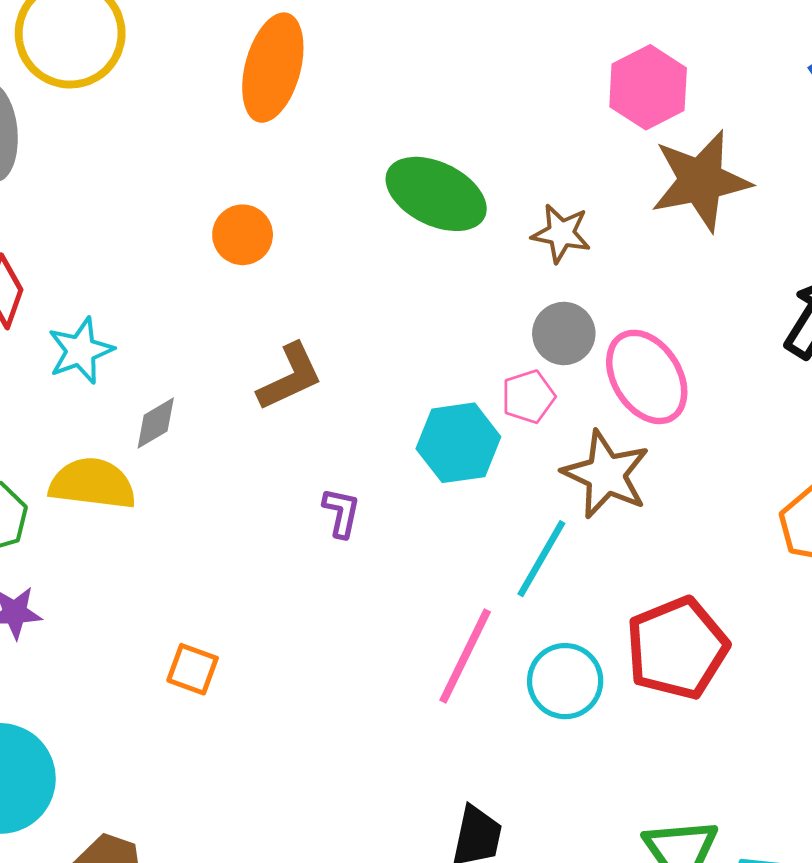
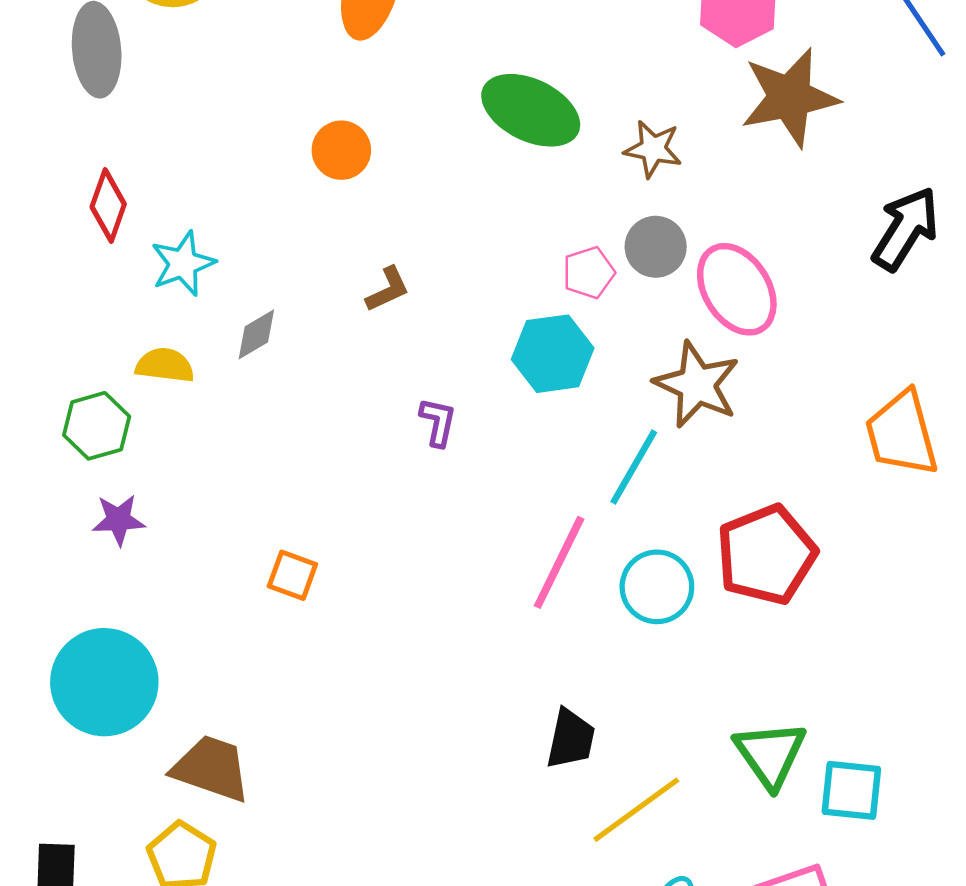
brown L-shape: (290, 377) -> (388, 289), size x0.7
pink pentagon: (528, 397) -> (589, 273), moved
yellow semicircle: (92, 484) -> (165, 365), moved, size x0.7

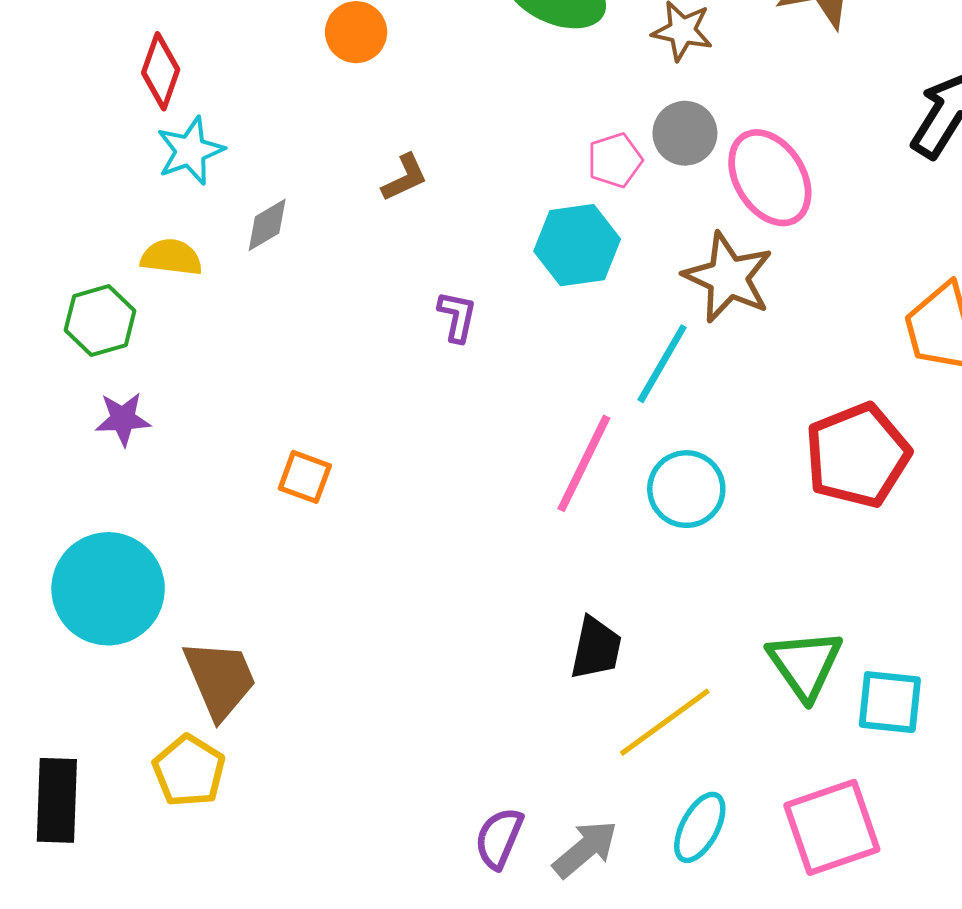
red diamond: (108, 206) -> (161, 71), moved
red pentagon: (766, 555) -> (857, 455), moved
brown trapezoid: (211, 768) -> (220, 679), turned 48

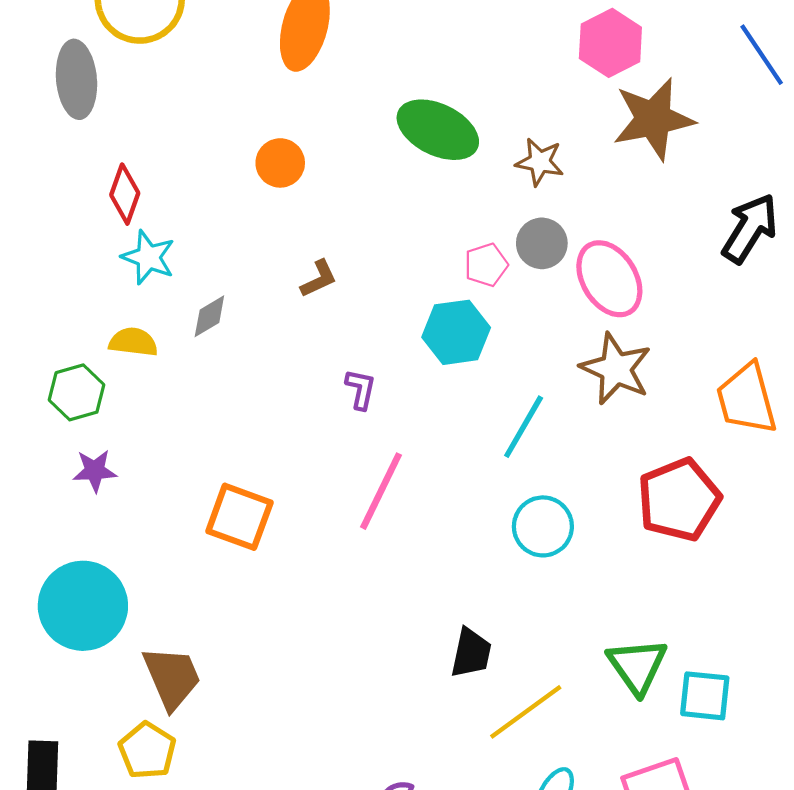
cyan star: (190, 151) -> (148, 257), turned -30
brown star: (728, 277) -> (616, 369), moved
pink line: (584, 463) -> (381, 491), moved
orange square: (305, 477) -> (239, 517), size x1.6

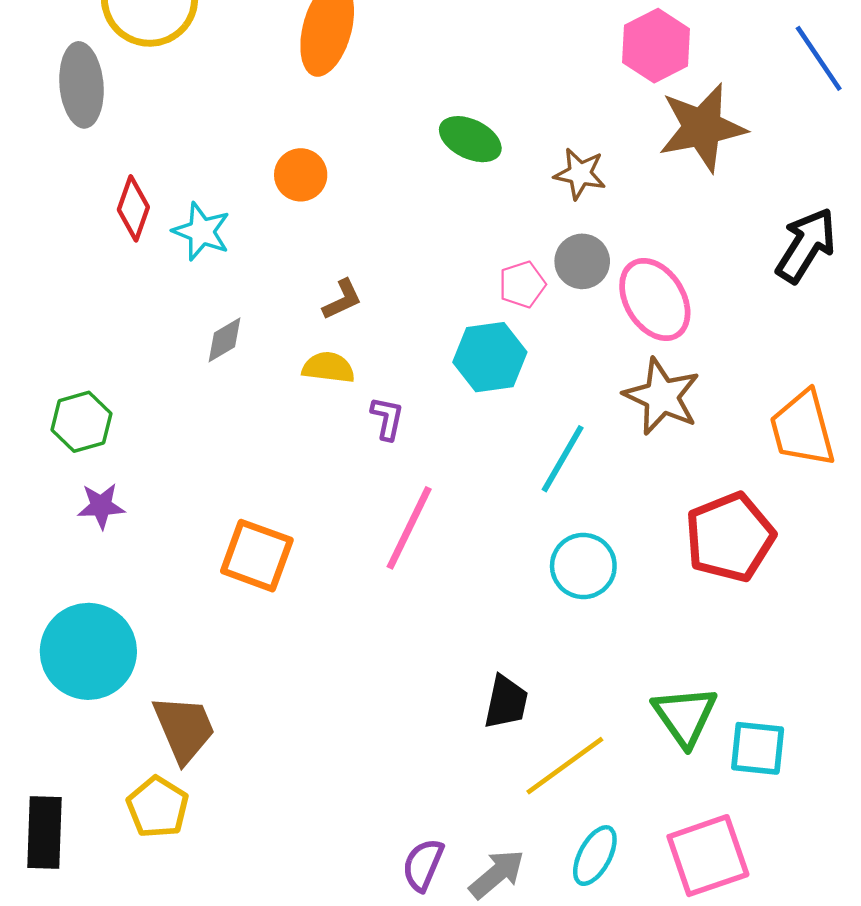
green ellipse: (438, 130) -> (470, 139), size x0.7
cyan star: (148, 257) -> (201, 231), moved
yellow semicircle: (133, 342) -> (328, 368), moved

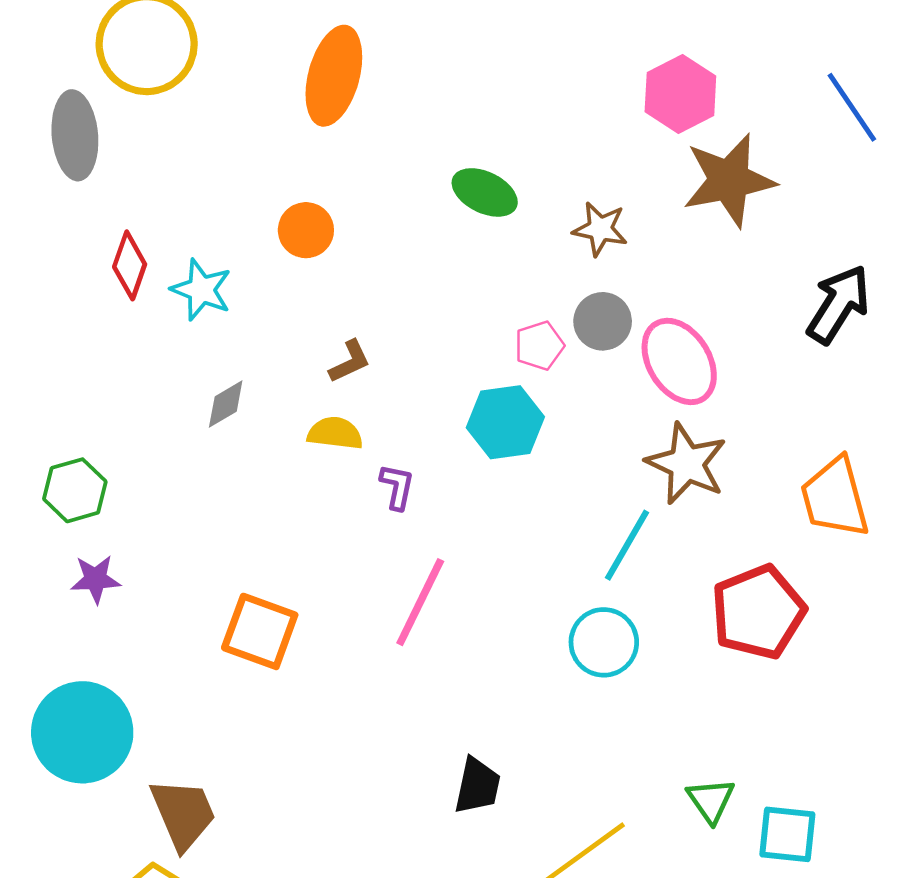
cyan line: (563, 459) -> (627, 545), moved
black trapezoid: (506, 702) -> (477, 786), moved
green triangle: (685, 716) -> (711, 800), size x0.7

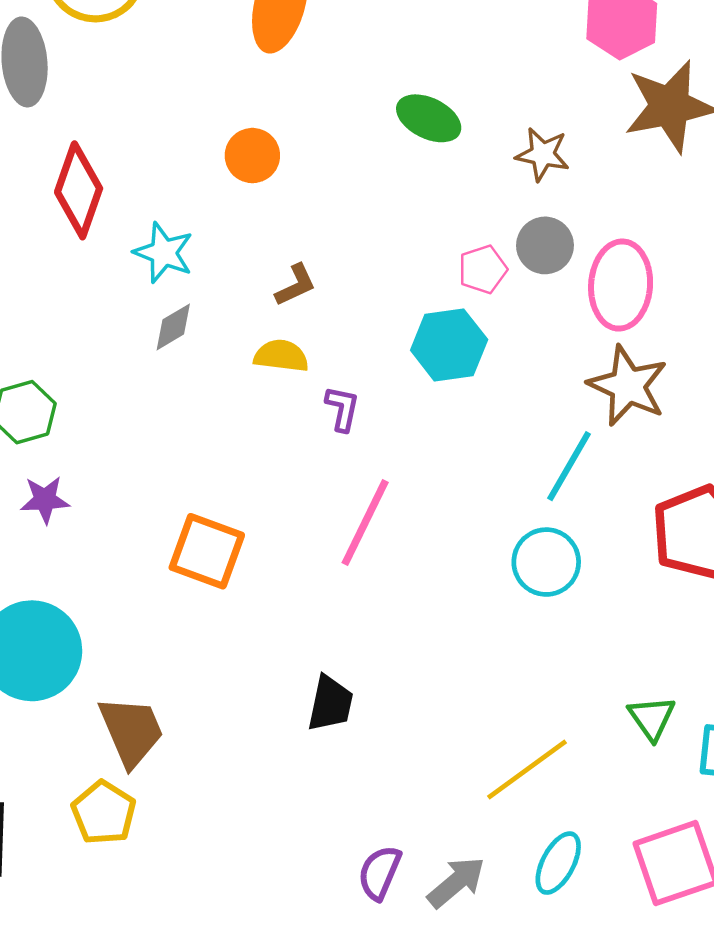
red diamond: (130, 265) -> (79, 190), size x1.4
cyan star: (201, 290) -> (164, 253), moved
pink ellipse: (679, 361) -> (621, 285), turned 36
black trapezoid: (477, 786) -> (330, 704), moved

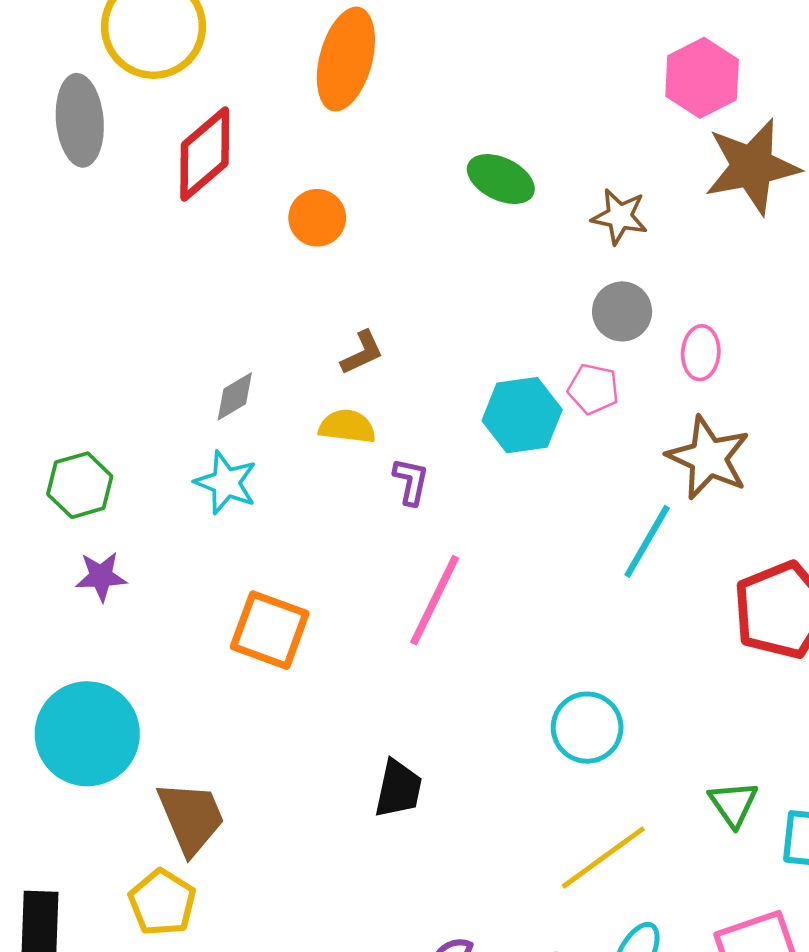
red diamond: (79, 190) -> (205, 154), moved, turned 30
cyan star: (164, 253) -> (226, 483), moved
pink pentagon: (483, 269) -> (593, 389), moved, turned 30
pink ellipse: (621, 285) -> (701, 353), size x0.6
cyan circle: (546, 562) -> (587, 728), moved

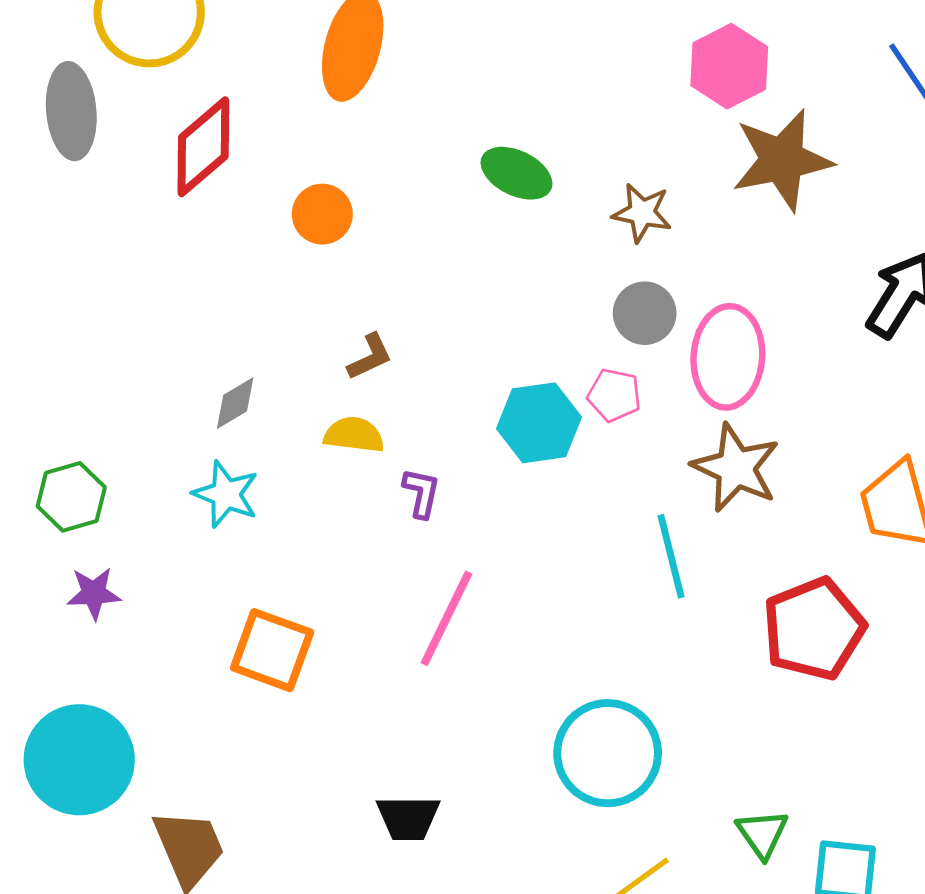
pink ellipse: (701, 353) -> (728, 357), size x1.8
cyan line: (647, 541) -> (671, 556), turned -44
cyan circle: (587, 728) -> (608, 753), size x1.4
black trapezoid: (398, 789) -> (408, 818), turned 78

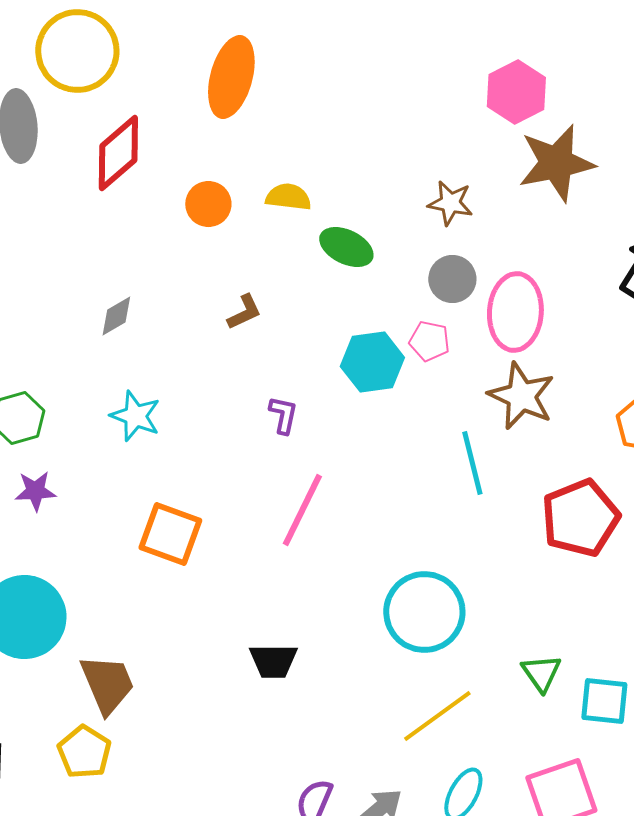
green ellipse: (516, 173) -> (346, 247), moved
gray diamond: (235, 403) -> (116, 316), moved
yellow semicircle: (354, 435) -> (288, 197), moved

